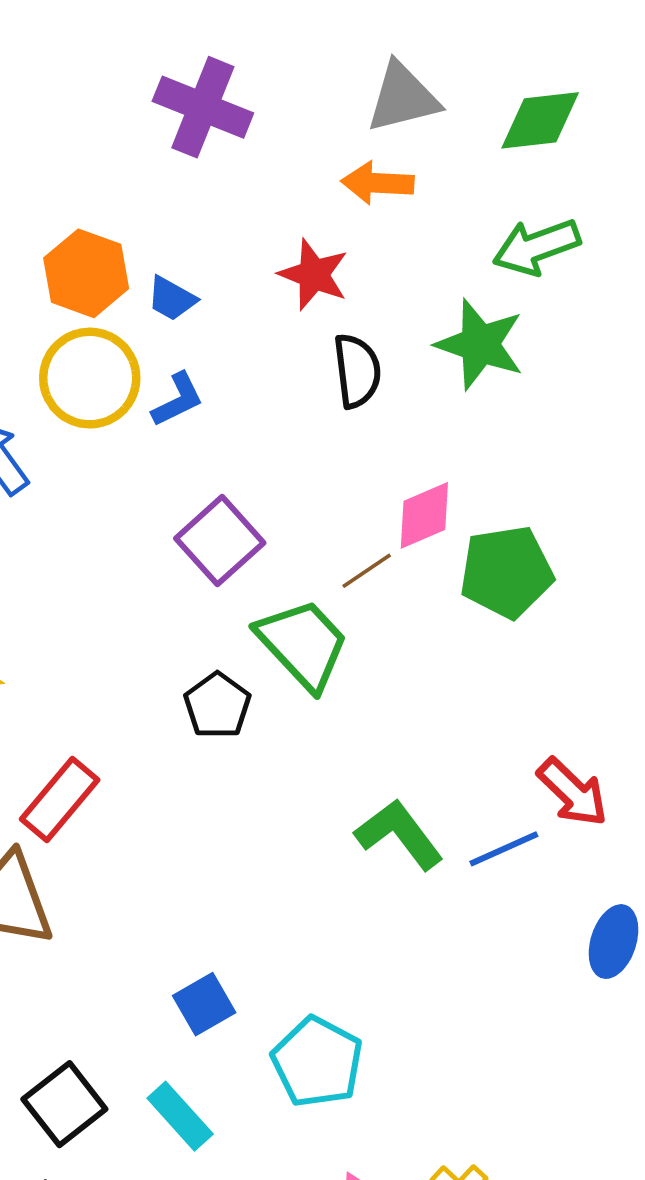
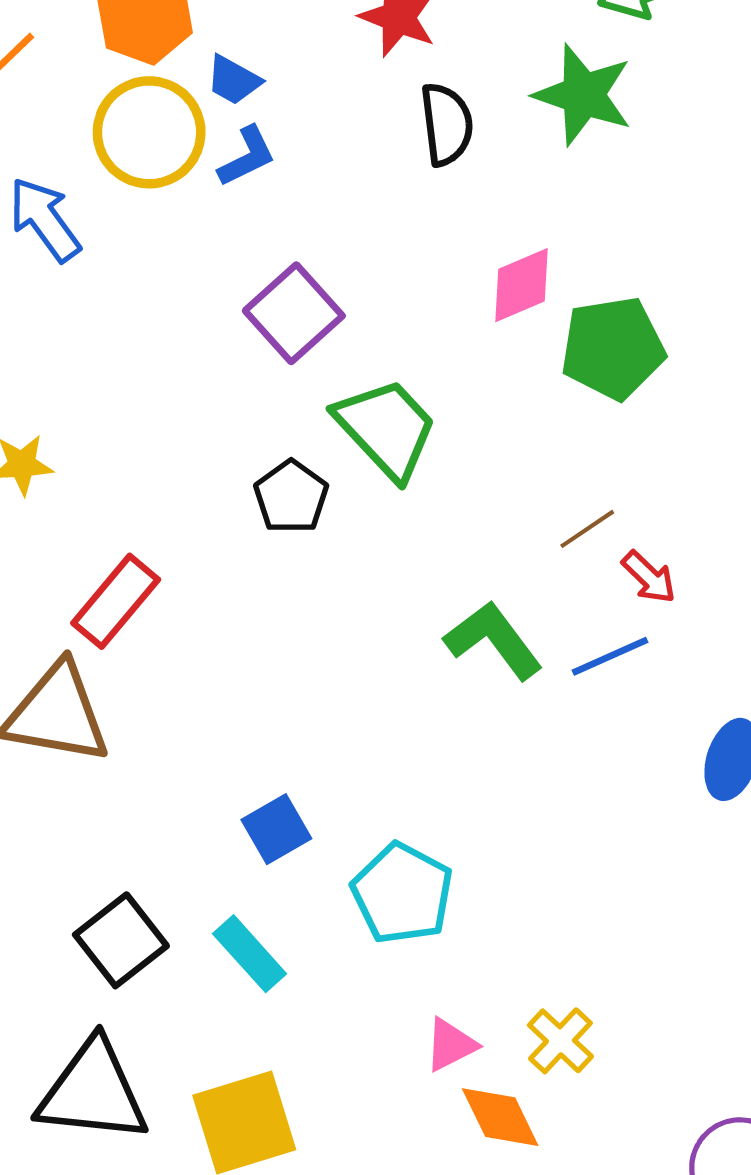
blue trapezoid: (172, 299) -> (234, 80), moved
brown line: (367, 571) -> (587, 529), moved
red arrow: (573, 792) -> (649, 577), moved, size x0.7

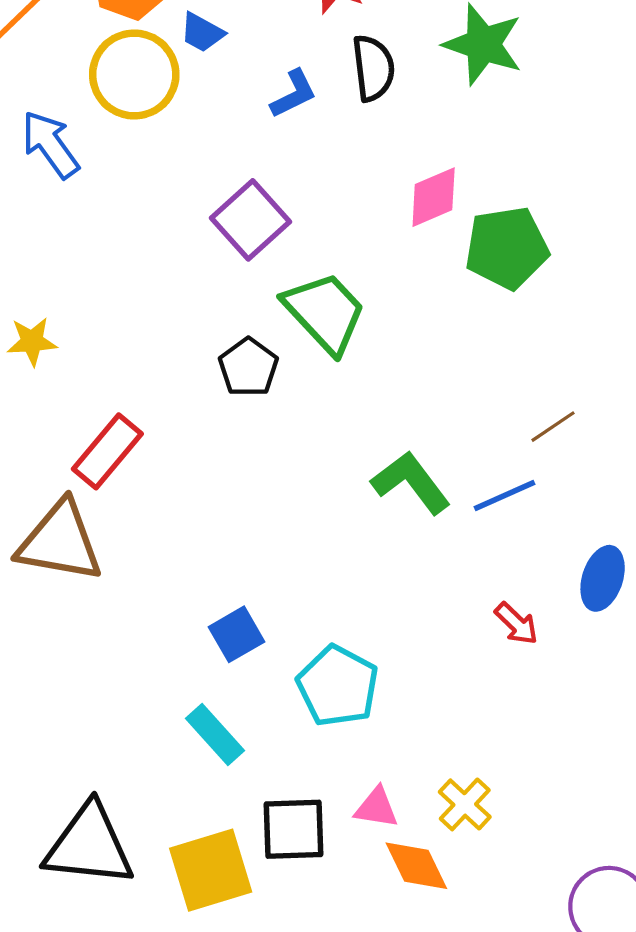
blue L-shape: (247, 156) -> (294, 94), moved
brown line: (587, 529) -> (553, 427), moved
red arrow: (649, 577) -> (516, 624), moved
black square: (121, 940) -> (294, 829), moved, turned 36
pink triangle: (451, 1045) -> (376, 808), turned 36

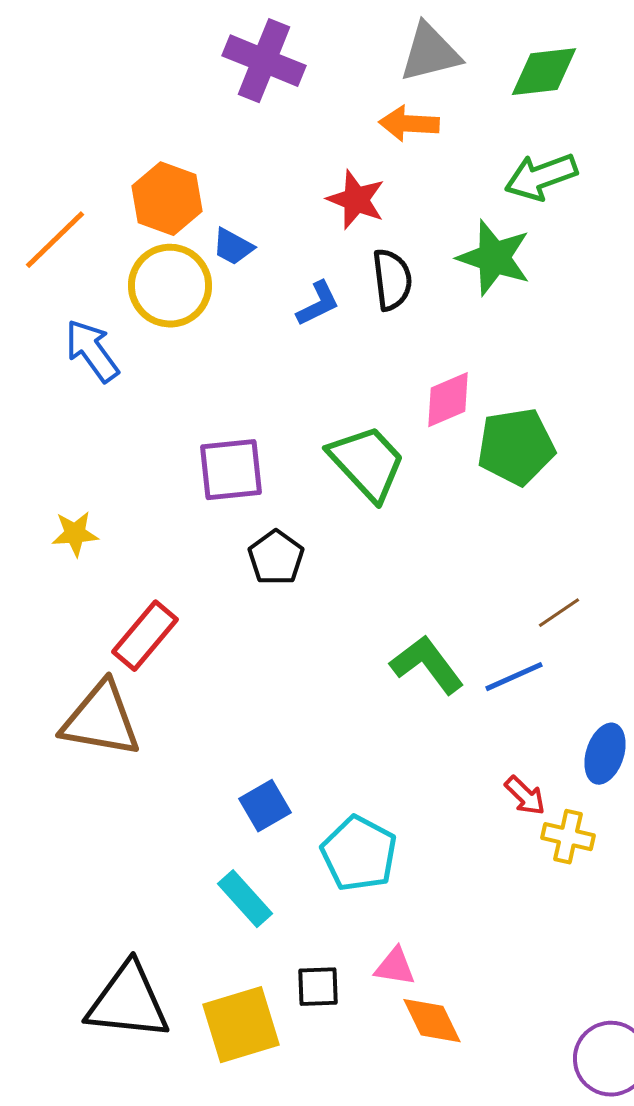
purple square: (251, 220) -> (231, 470), moved, turned 36
green trapezoid: (325, 312) -> (367, 463), moved
yellow cross: (465, 804) -> (568, 837), moved, turned -30
black square: (294, 829) -> (318, 987), size x0.7

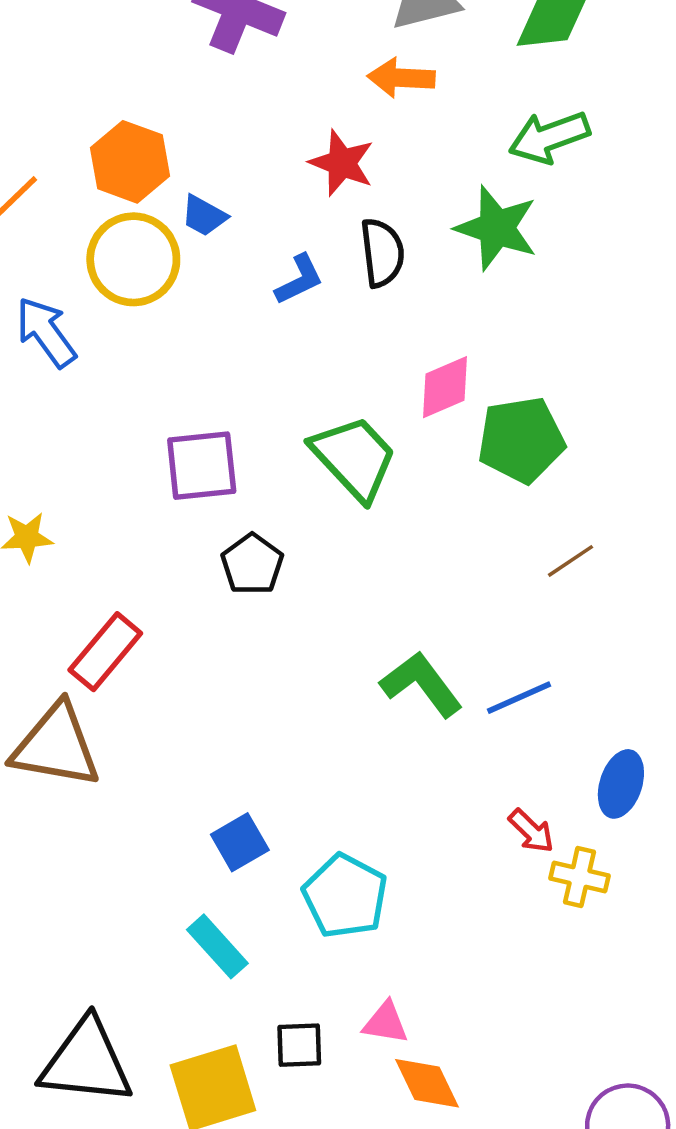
brown line: (559, 613) -> (570, 561), moved

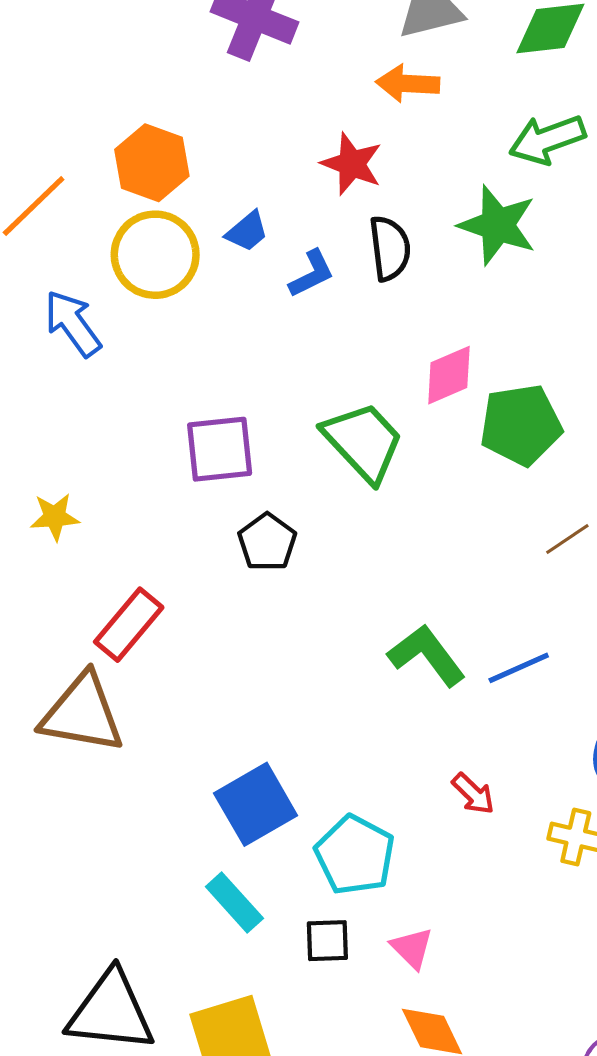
blue trapezoid: (204, 216) -> (247, 231), moved, turned -69
red arrow: (531, 831) -> (473, 794), moved
blue square: (240, 842) -> (256, 804), size x1.5
pink triangle: (386, 1023) -> (412, 948), moved, turned 36
black square: (299, 1045) -> (327, 941), moved

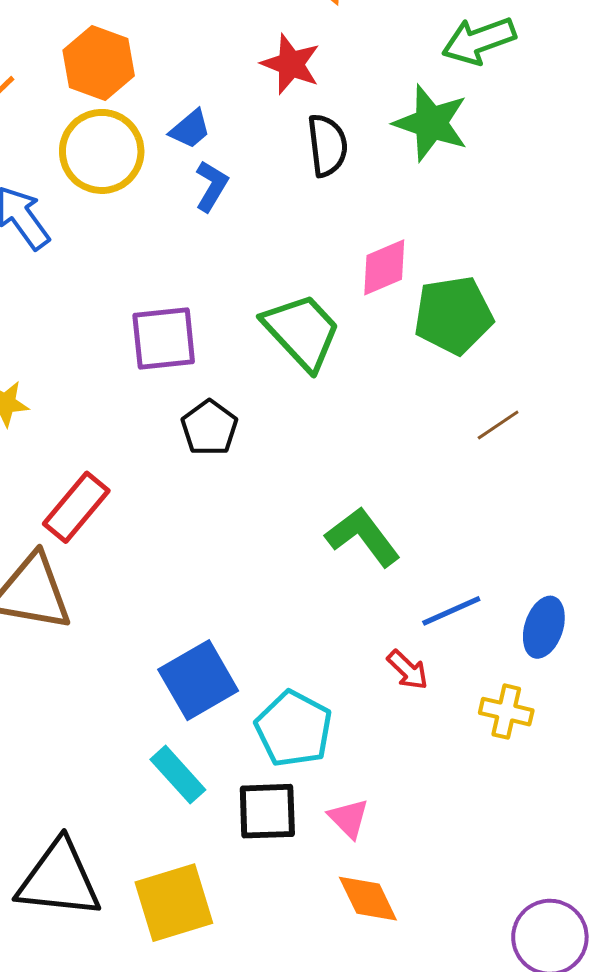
blue L-shape: (312, 274) -> (211, 186), moved, turned -33
blue line: (519, 668) -> (451, 611), moved
black square: (327, 941) -> (267, 811), size x1.4

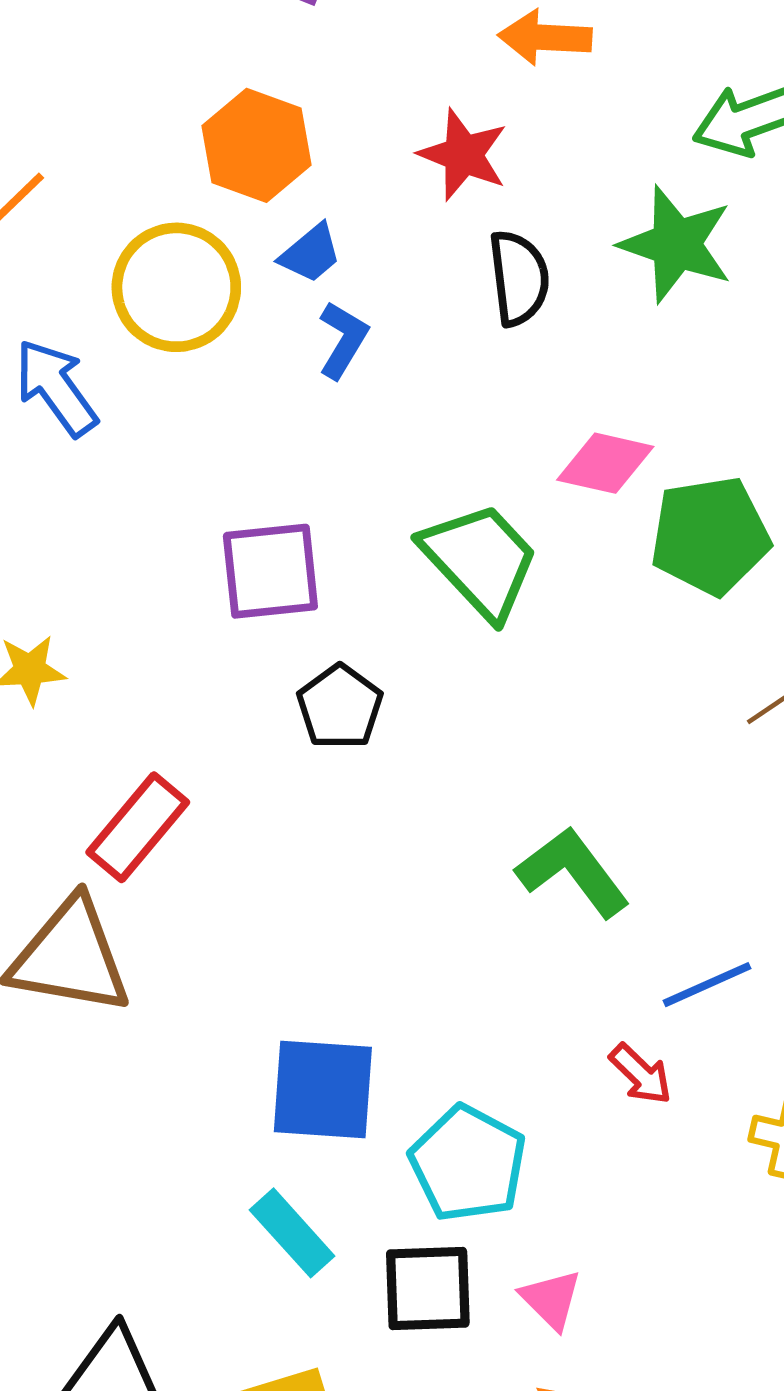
orange hexagon: (99, 63) -> (257, 145), moved
pink diamond: (384, 267) -> (605, 463), turned 36
blue square: (198, 680) -> (323, 1089), turned 34

